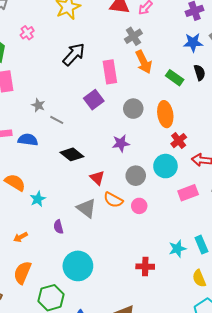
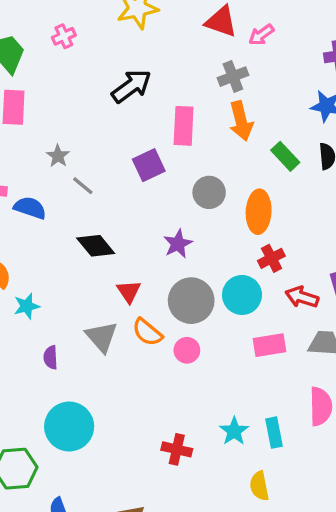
purple star: (121, 143) -> (178, 244), turned -30
gray circle: (136, 176) -> (191, 301), size x1.4
cyan star: (177, 249) -> (234, 431), turned -30

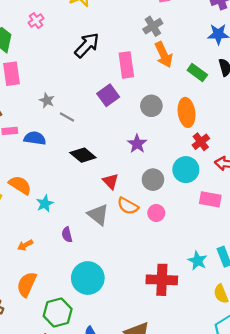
gray circle: (191, 301) -> (153, 180), size x0.7
pink rectangle: (269, 345) -> (210, 199), turned 30
red cross: (177, 449) -> (162, 280), size x1.5

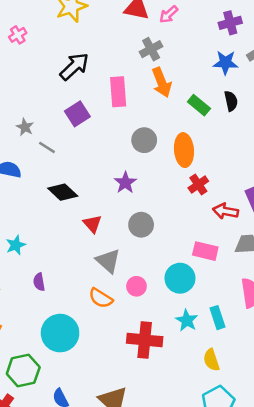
purple square: (108, 95) -> (77, 114), moved
cyan circle: (186, 170) -> (180, 278), moved
orange semicircle: (128, 206) -> (101, 298), moved
pink circle: (156, 213) -> (136, 286), moved
gray triangle: (98, 215) -> (108, 261), moved

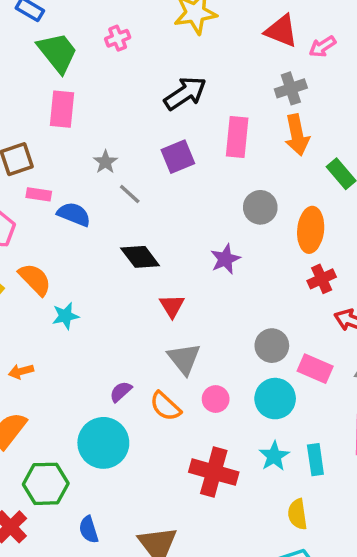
gray circle: (141, 225) -> (272, 346), moved
purple semicircle: (39, 282) -> (121, 392), moved, turned 48

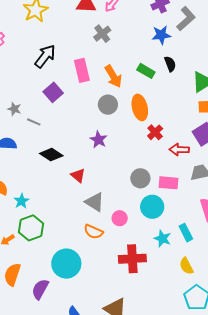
orange arrow: (297, 135) -> (113, 76), moved
purple semicircle: (121, 392) -> (40, 289), moved, size x1.5
green hexagon: (46, 484) -> (31, 228), moved

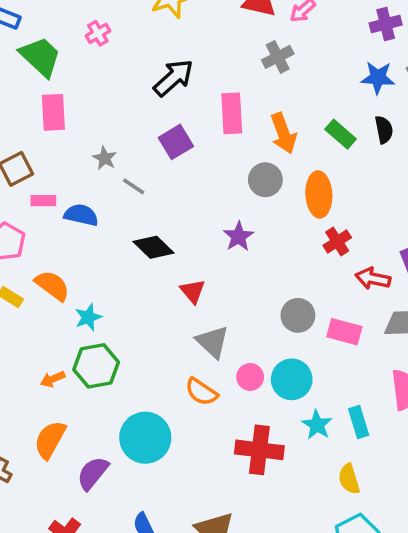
cyan circle: (152, 207) -> (292, 379), moved

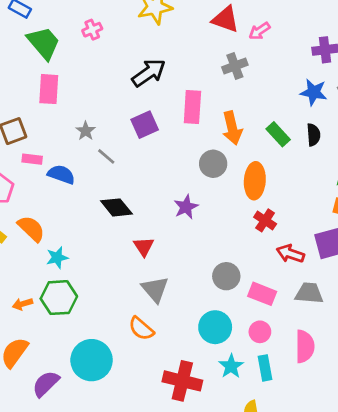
red cross: (337, 241) -> (265, 220), turned -30
pink circle: (250, 377) -> (260, 332), moved

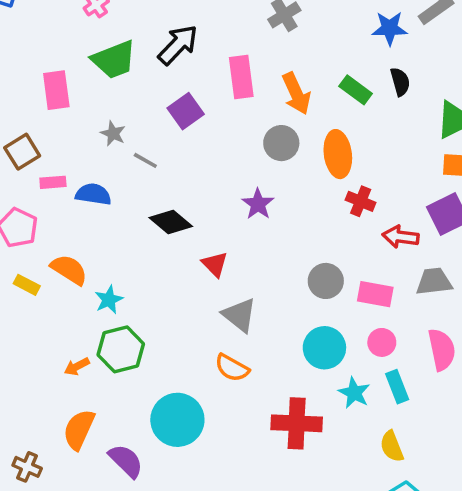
green trapezoid: (44, 43) -> (114, 60), moved, turned 120
purple semicircle: (46, 384) -> (126, 461), turned 100

